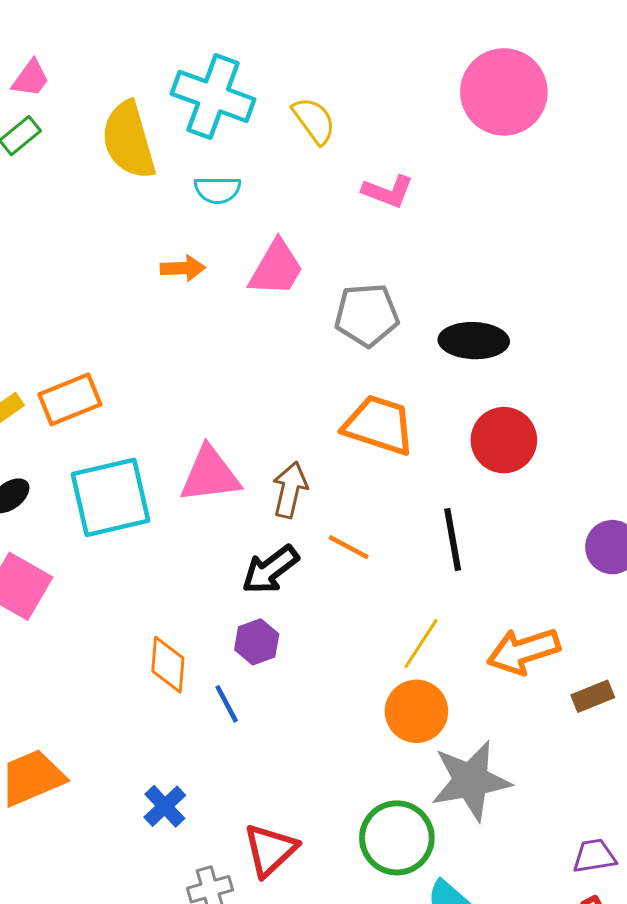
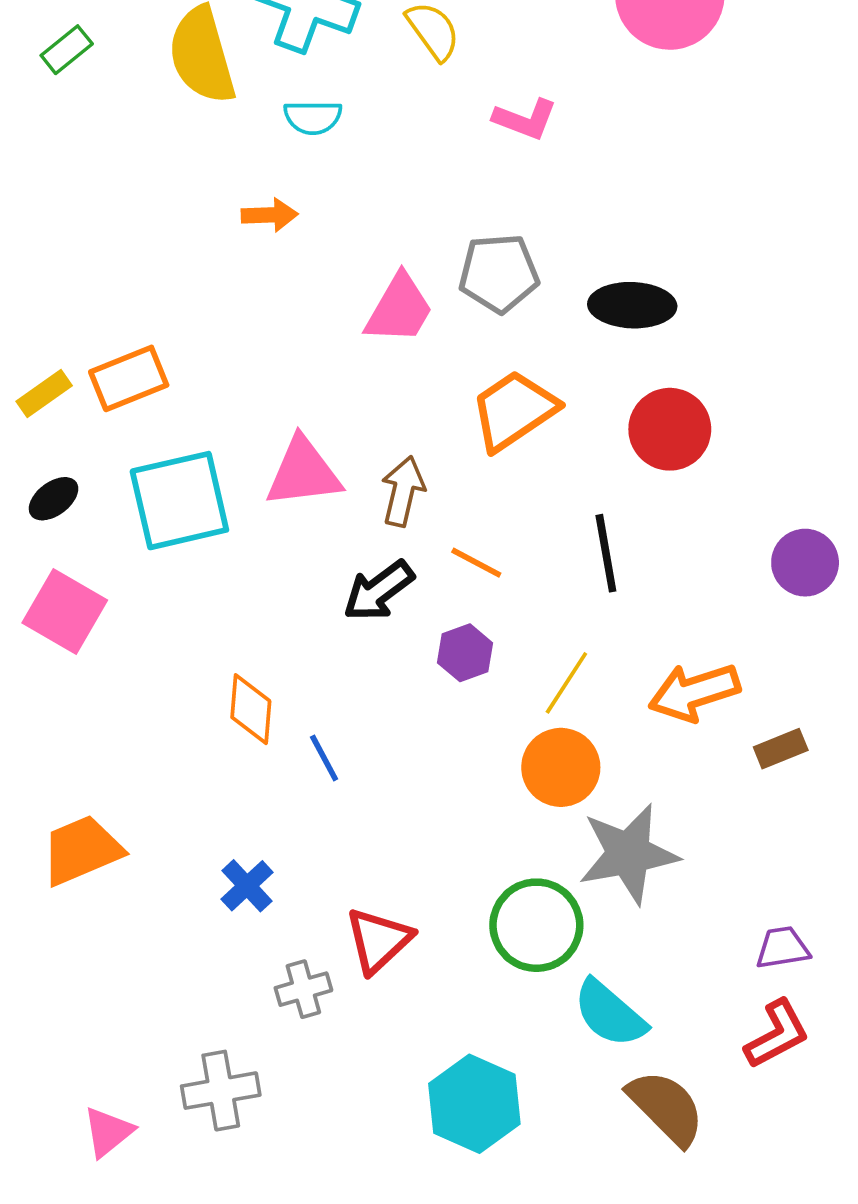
pink trapezoid: (276, 268) -> (399, 309), moved
orange trapezoid: (379, 425) -> (514, 410), turned -52
purple hexagon: (257, 642) -> (465, 653), moved

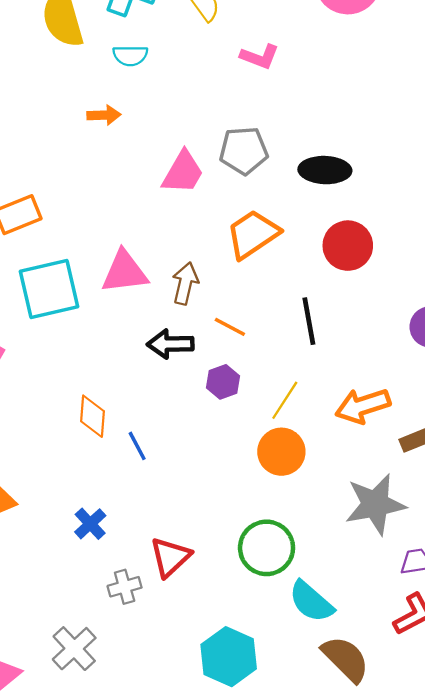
black arrow: (379, 591) -> (170, 344), turned 36
gray star: (628, 854) -> (375, 504), moved
gray cross: (221, 1091) -> (74, 649), turned -33

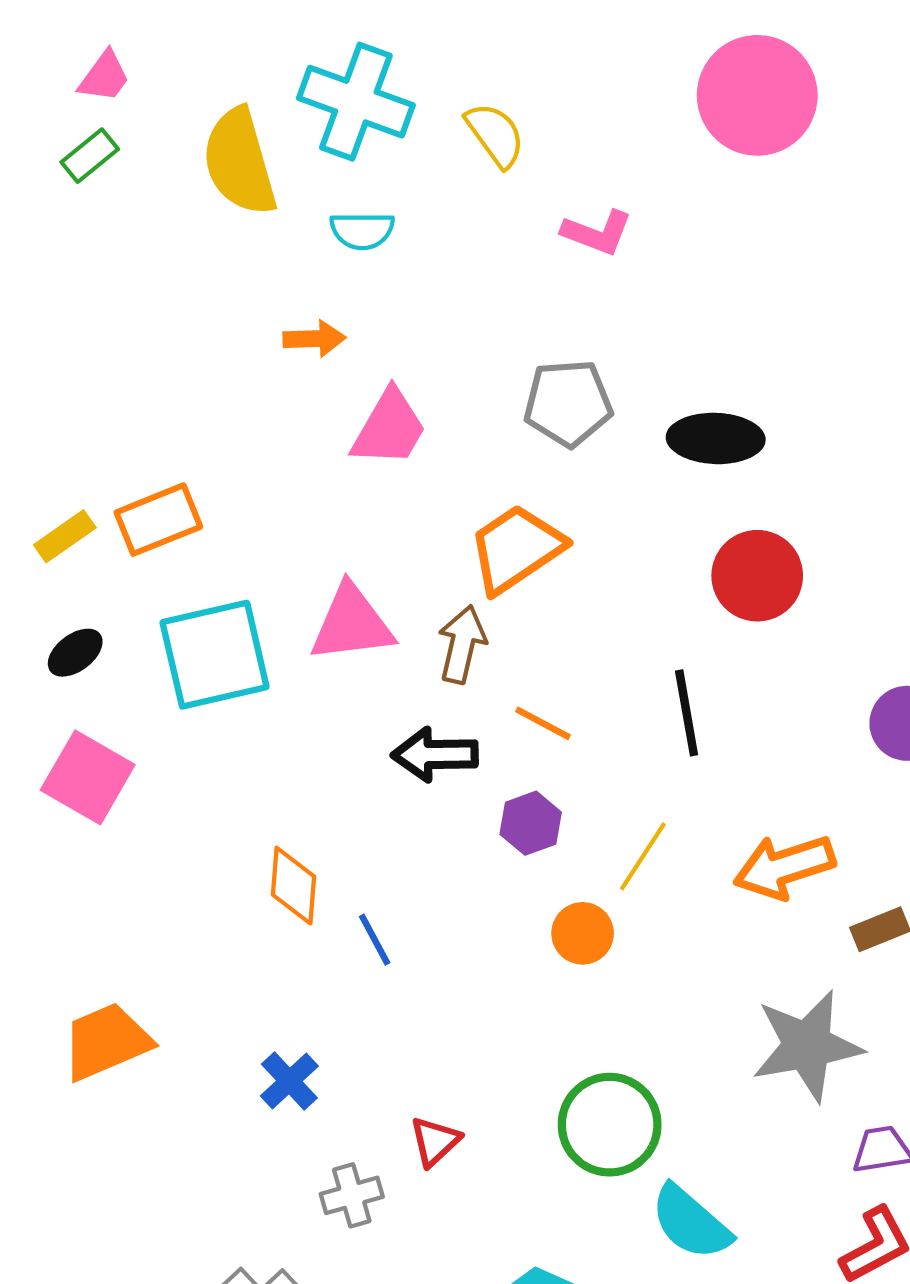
pink trapezoid: (183, 172) -> (389, 428), moved
orange trapezoid: (253, 234) -> (516, 549), moved
orange circle: (281, 452) -> (583, 933), moved, size x0.7
red triangle: (170, 557) -> (435, 1141), size x0.7

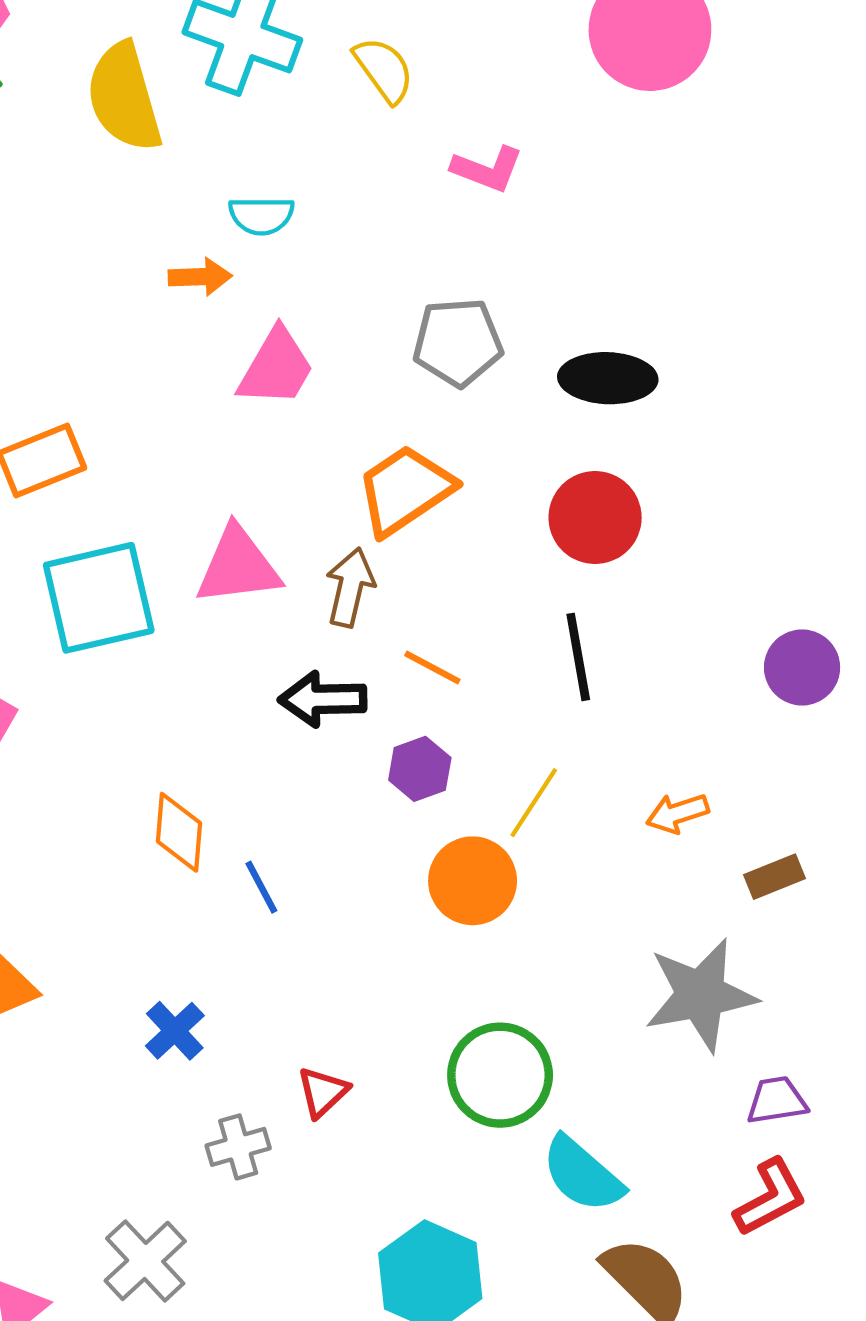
cyan semicircle: (362, 231) -> (261, 216), moved
red circle: (757, 576) -> (595, 518), moved
orange arrow: (784, 867) -> (677, 813), size x0.6
orange circle: (583, 933) -> (473, 881), size x1.4

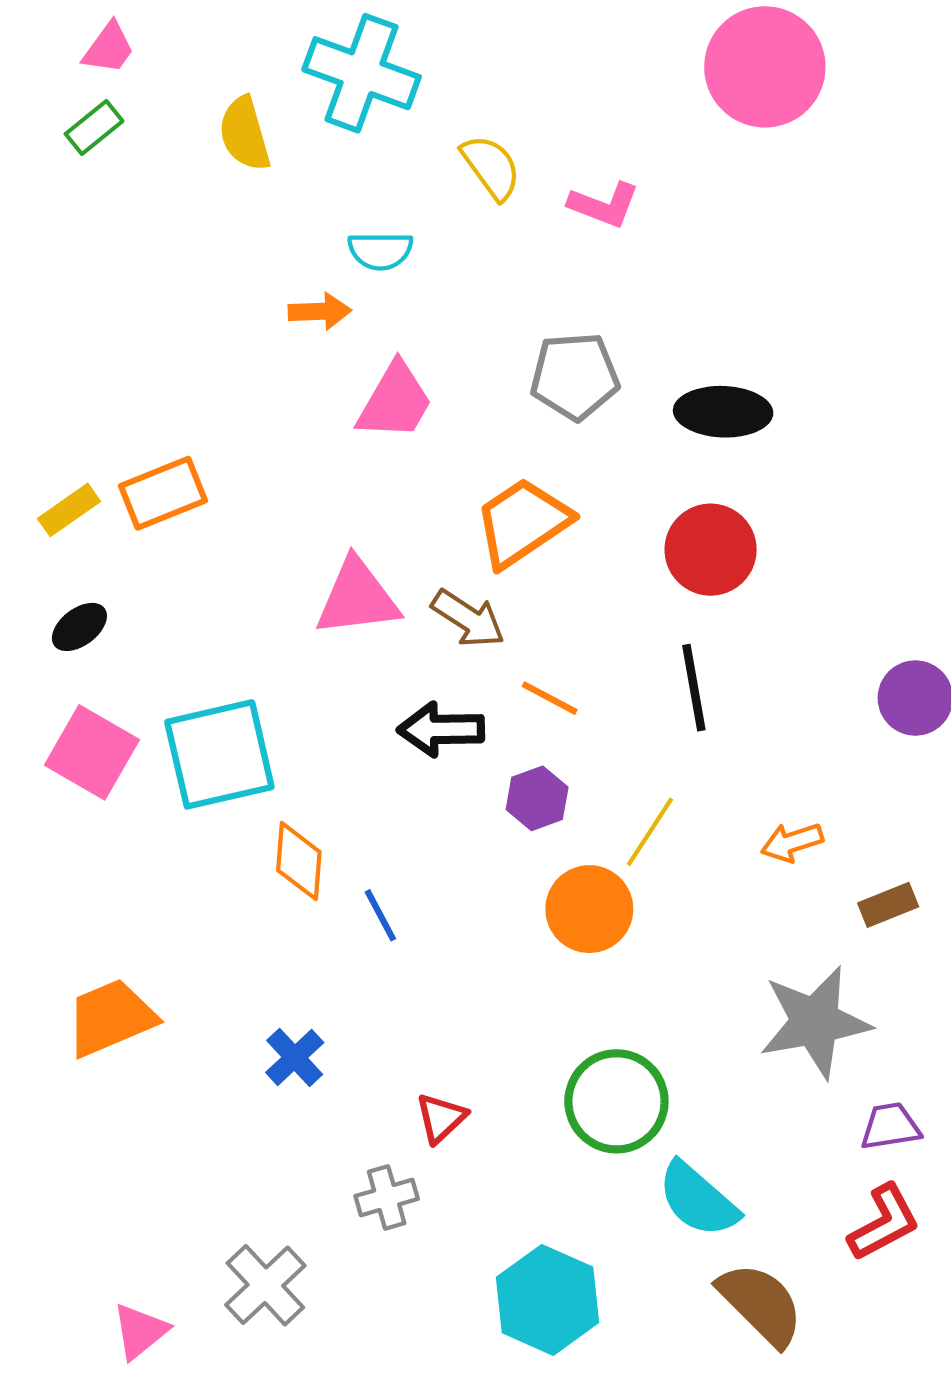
yellow semicircle: (384, 70) -> (491, 167), moved
yellow semicircle: (124, 97) -> (245, 134), size x0.7
brown arrow: (350, 587) -> (468, 619), turned 110
cyan square: (99, 598) -> (219, 754), moved
gray cross: (238, 1147) -> (387, 1197), moved

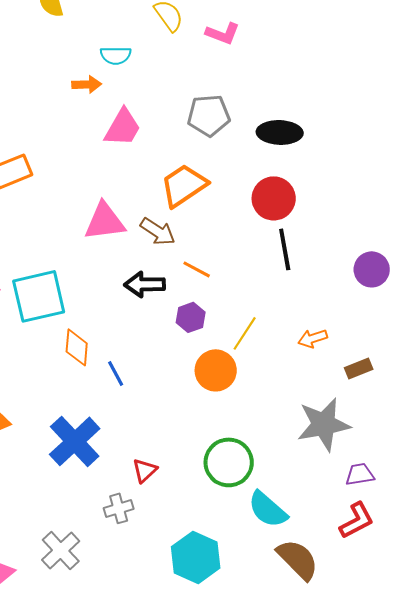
black line: (694, 688) -> (285, 249), moved
blue cross: (295, 1057) -> (75, 441), size x1.8

